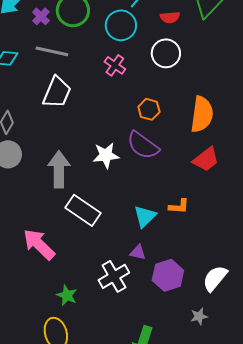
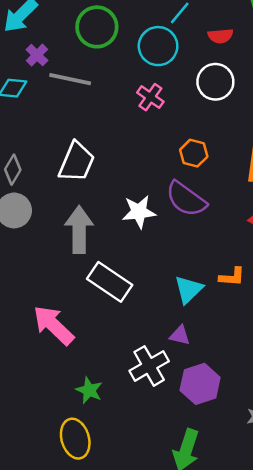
purple cross: (41, 16) -> (37, 55), moved
white trapezoid: (57, 92) -> (76, 162), moved
purple hexagon: (168, 275) -> (200, 384), moved

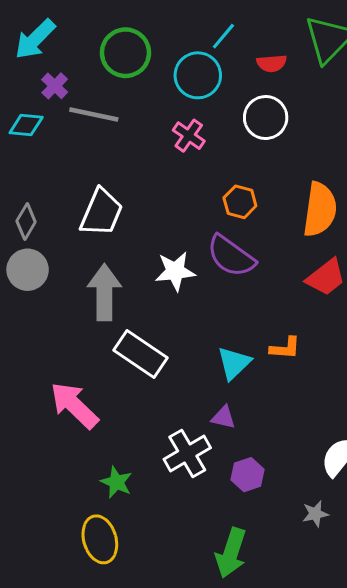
purple hexagon: (200, 384) -> (248, 475), size x0.7

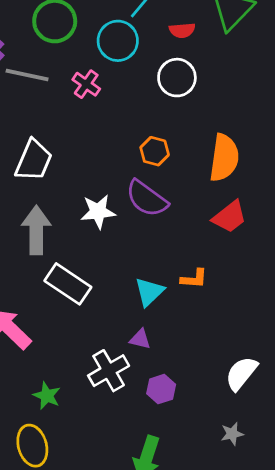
pink cross: (189, 136) -> (86, 84), moved
gray star: (315, 514) -> (232, 434), moved

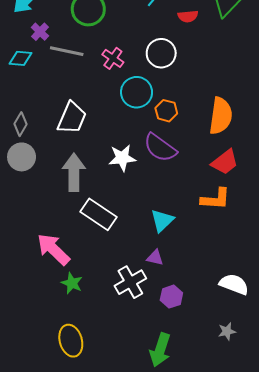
cyan circle: (118, 41) -> (137, 92), moved
white circle: (177, 78) -> (161, 53), moved
orange L-shape: (194, 279) -> (216, 199), moved, size x1.4
white semicircle: (241, 373) -> (234, 284), turned 72
green star: (47, 396) -> (72, 283), moved

